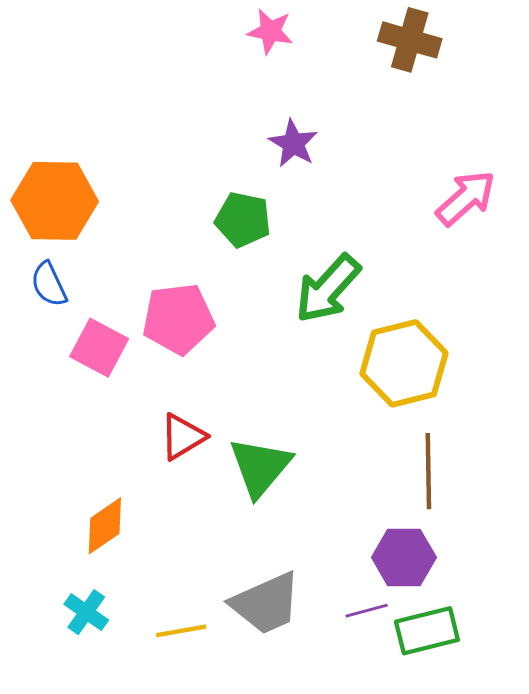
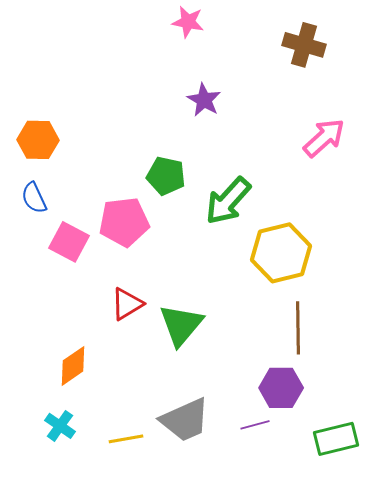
brown cross: (410, 40) -> (304, 45), moved
orange hexagon: (55, 201) -> (38, 140), size x0.7
green pentagon: (243, 220) -> (166, 176), moved
green rectangle: (427, 631) -> (336, 439), moved

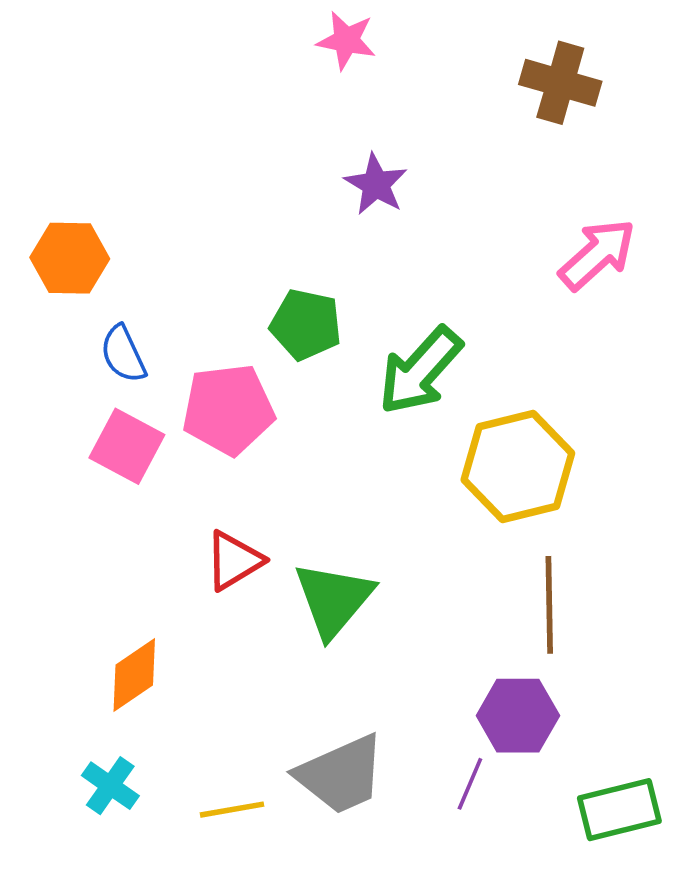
blue semicircle: (34, 198) -> (123, 354), moved
purple line: (255, 425) -> (470, 784), turned -52

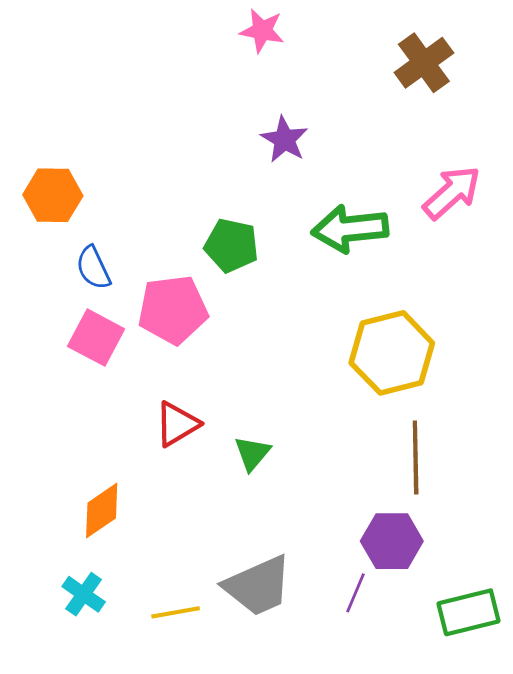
brown cross: (560, 83) -> (424, 63), turned 38
green arrow: (420, 371) -> (350, 229), moved, turned 42
green triangle: (333, 599) -> (252, 453), size x0.6

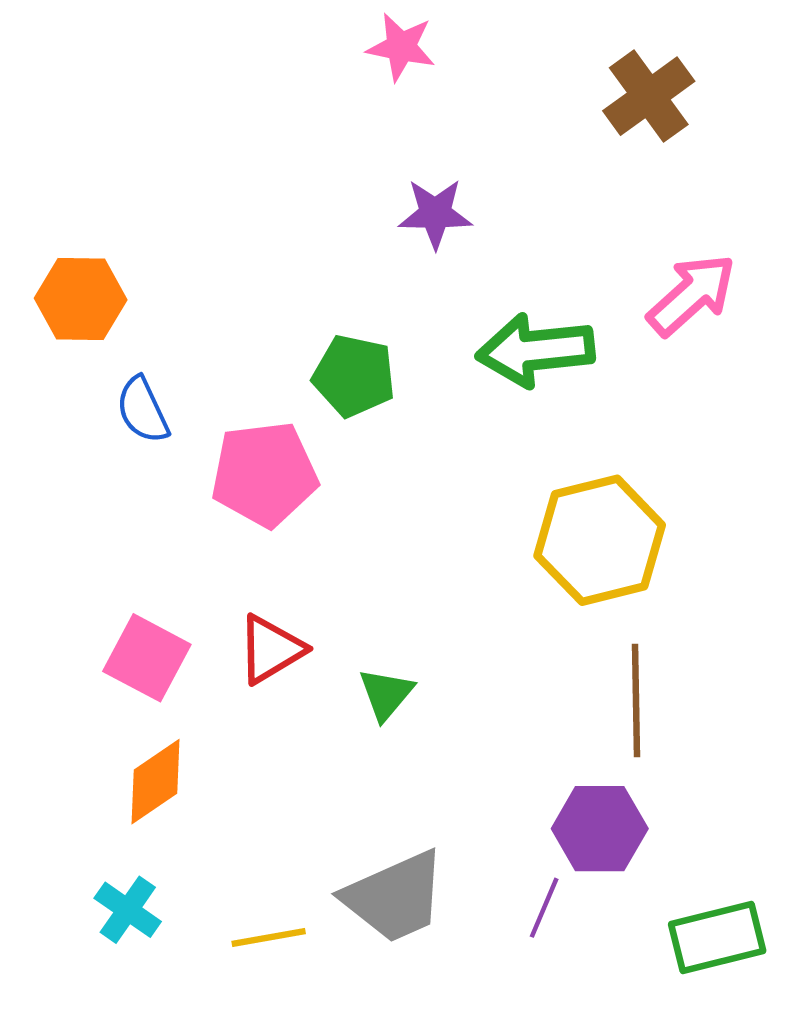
purple star: (284, 139) -> (435, 214), turned -30
pink square: (96, 338) -> (147, 658), moved

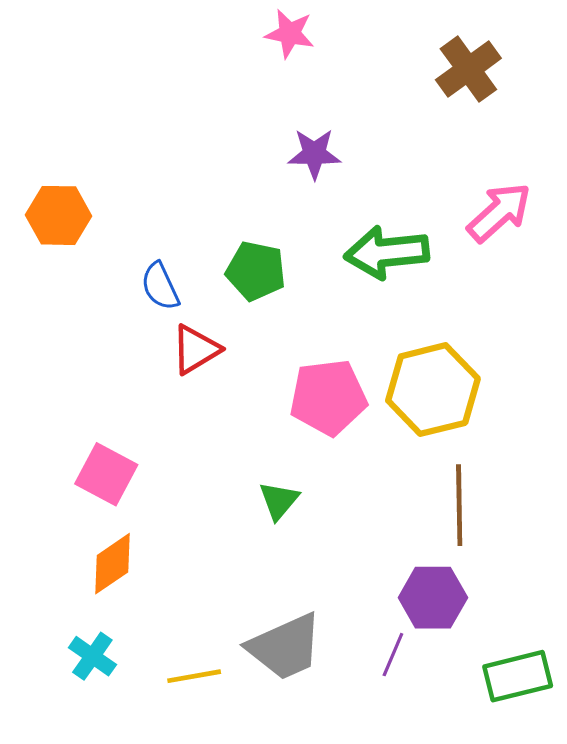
blue semicircle: (143, 410) -> (160, 286), moved
pink pentagon: (264, 474) -> (328, 397), moved
red triangle: (271, 649) -> (196, 349), moved

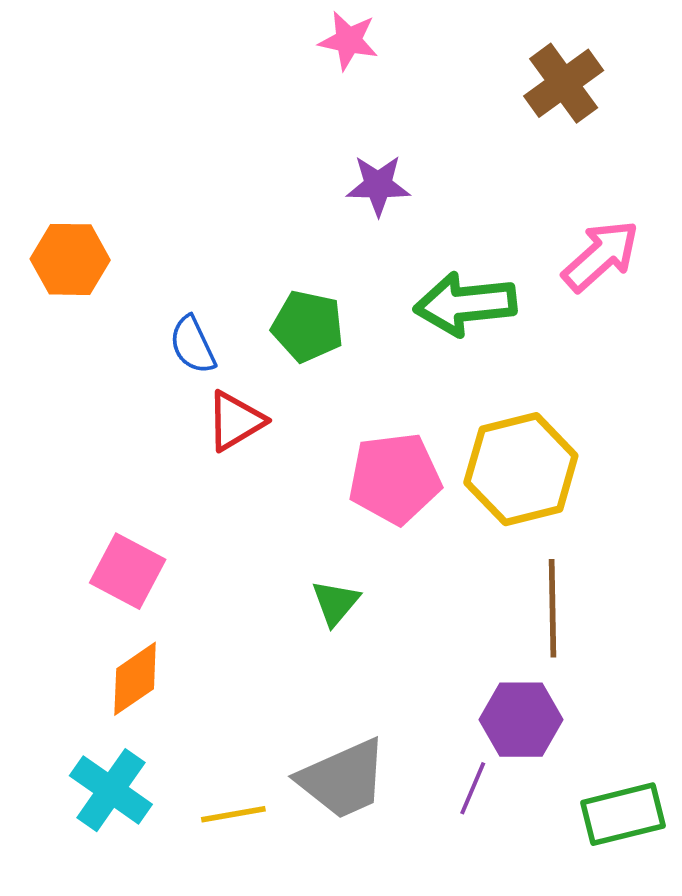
cyan cross: (92, 656) -> (111, 790), size x1.4

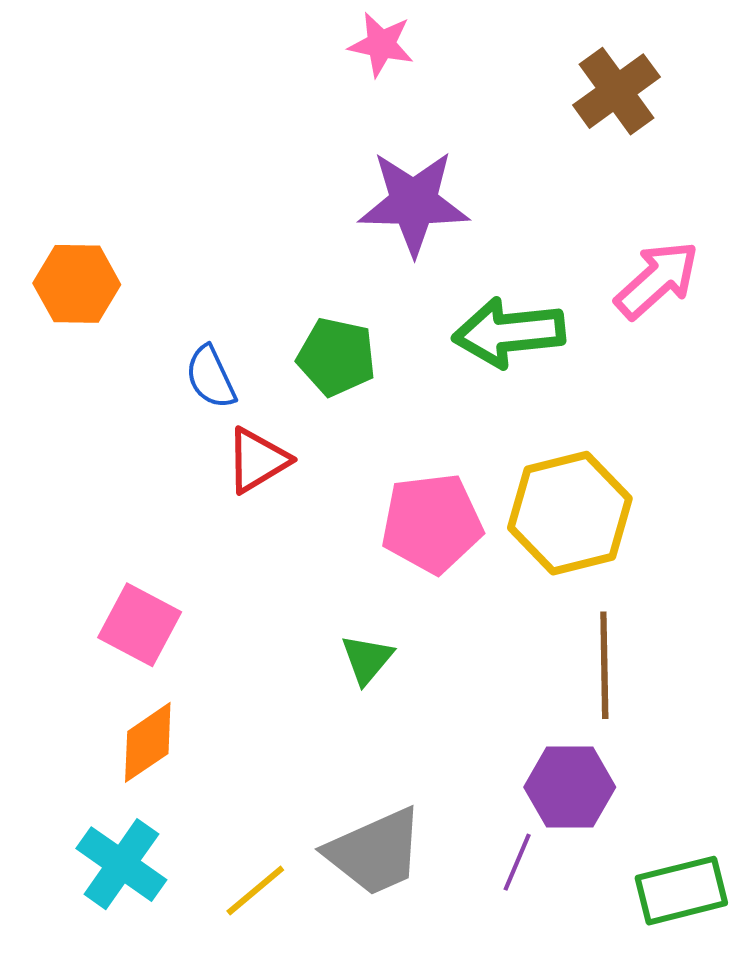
purple star: (378, 185) -> (414, 203), size x1.6
yellow line: (233, 814) -> (255, 891), turned -30

